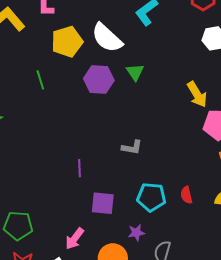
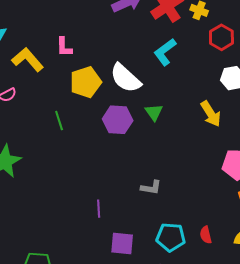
yellow arrow: (197, 94) -> (211, 114), moved

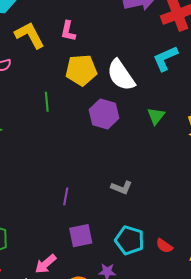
green triangle: (154, 112) -> (156, 116), moved
red semicircle: (206, 235) -> (164, 246), turned -54
purple square: (122, 243) -> (81, 236), turned -30

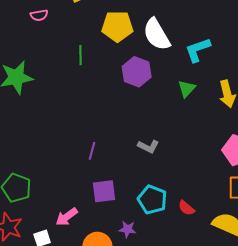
cyan L-shape: (165, 58) -> (198, 50), moved
green triangle: (156, 116) -> (187, 89), moved

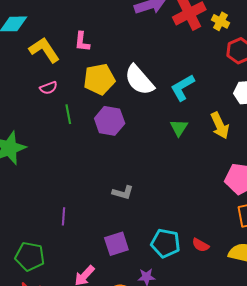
pink semicircle: (39, 15) -> (48, 88), moved
purple hexagon: (137, 72) -> (110, 121), moved
gray L-shape: (148, 146) -> (123, 193), moved
purple line: (92, 151) -> (64, 216), moved

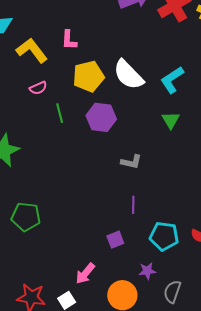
gray L-shape: (123, 193) -> (131, 162), moved
purple line: (64, 216) -> (133, 205), moved
purple square: (116, 244) -> (115, 240), size x0.7
green pentagon: (30, 256) -> (26, 217), moved

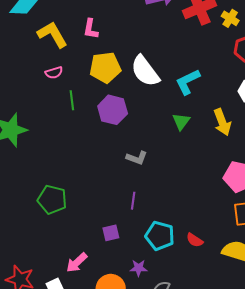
green pentagon: (26, 217) -> (52, 200), moved

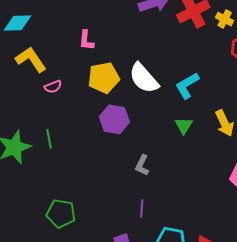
yellow L-shape: (52, 34) -> (31, 59), moved
green line: (72, 100) -> (49, 139), moved
gray L-shape: (137, 158) -> (142, 165), turned 100

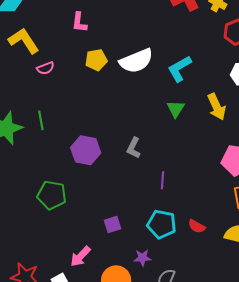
yellow pentagon: (104, 78) -> (96, 60), size x0.7
white semicircle: (144, 78) -> (136, 61), turned -72
purple hexagon: (114, 119) -> (86, 150), moved
purple line: (142, 208) -> (162, 180), moved

